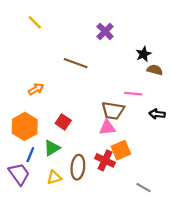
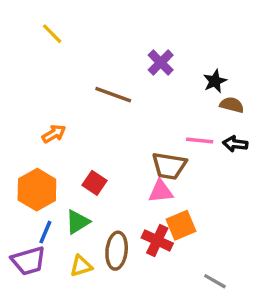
purple cross: (105, 31) -> (161, 63), moved
black arrow: (157, 114) -> (235, 144), moved
purple trapezoid: (19, 174) -> (28, 261), turned 110

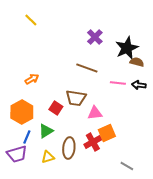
black star: (215, 81) -> (127, 48), size x1.6
brown line: (113, 95) -> (87, 68), moved
brown trapezoid: (169, 166) -> (76, 98), moved
red cross: (157, 240) -> (93, 142), turned 36

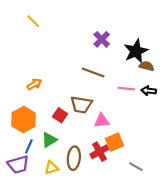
gray line: (127, 166) -> (136, 167), moved

